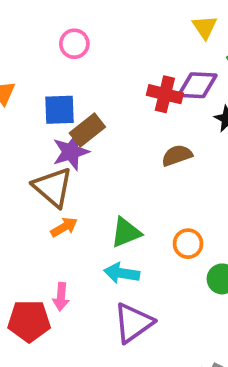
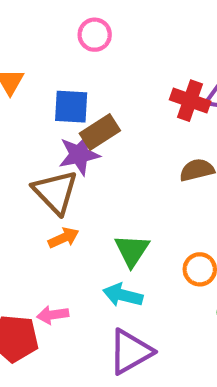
green triangle: (126, 233) -> (132, 250), turned -40
pink arrow: (61, 297) -> (53, 315), turned 72

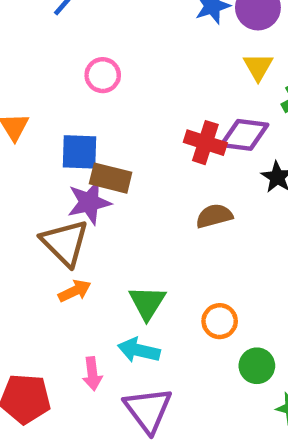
brown rectangle: (100, 132) -> (111, 178), turned 48
pink arrow: (53, 315) -> (92, 374), moved, turned -88
purple triangle: (130, 352) -> (148, 410), turned -36

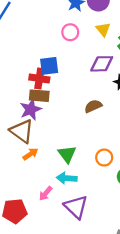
pink circle: (103, 75) -> (70, 32), moved
red cross: (205, 143) -> (39, 78), moved
blue square: (79, 152) -> (49, 66), moved
pink arrow: (92, 374) -> (46, 193), turned 56

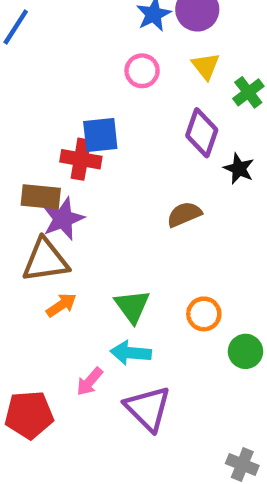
purple diamond: (102, 64) -> (202, 133), turned -70
brown rectangle: (39, 96) -> (41, 197), moved
brown triangle: (22, 131) -> (45, 260), turned -45

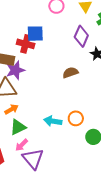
green triangle: (132, 306) -> (18, 127), moved, turned 36
cyan arrow: (131, 353) -> (53, 121), moved
purple triangle: (148, 408) -> (33, 159), moved

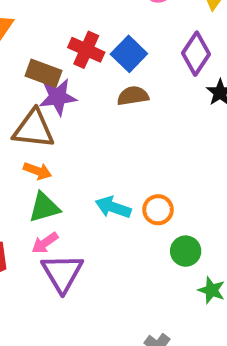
blue square: (35, 34) -> (129, 54), moved, turned 36
brown semicircle: (70, 73) -> (133, 96), moved
orange arrow: (11, 109) -> (37, 171), turned 40

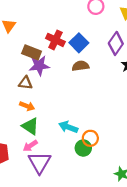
brown triangle: (34, 129) -> (25, 83), size x0.6
green triangle: (44, 207) -> (30, 126), turned 48
orange circle: (158, 210) -> (90, 138), moved
green circle: (186, 251) -> (83, 148), moved

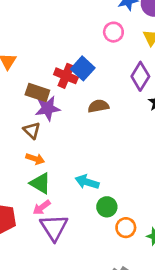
blue square: (79, 43) -> (83, 68), moved
brown triangle: (25, 83) -> (32, 130), turned 40
orange circle: (90, 138) -> (126, 228), moved

